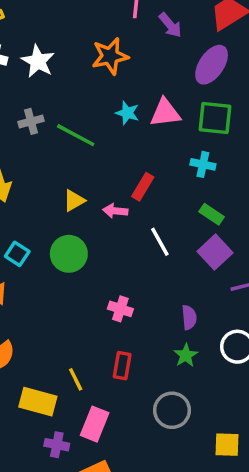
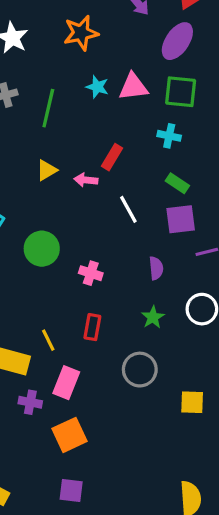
green line: (76, 135) -> (48, 108), turned 75
purple square: (215, 252) -> (181, 219), turned 36
green circle: (69, 254) -> (42, 249), moved
purple semicircle: (189, 317) -> (156, 268), moved

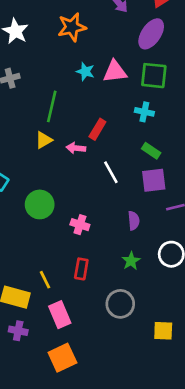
green line: (48, 108) -> (52, 106), moved
pink rectangle: (66, 383) -> (60, 315), turned -45
purple cross: (30, 402) -> (18, 331), moved

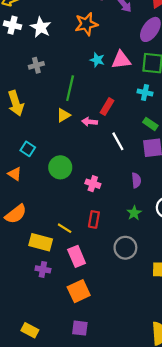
yellow line: (45, 280) -> (65, 228), turned -32

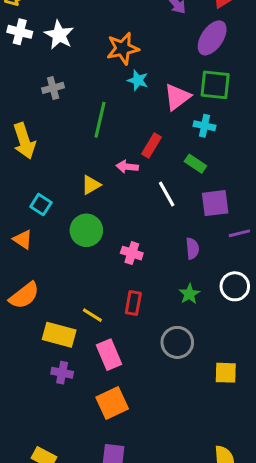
orange star: (86, 24) -> (123, 49), moved
pink triangle: (121, 60) -> (177, 97), moved, turned -30
yellow triangle: (64, 115) -> (91, 185), moved
green rectangle: (150, 124) -> (195, 164), moved

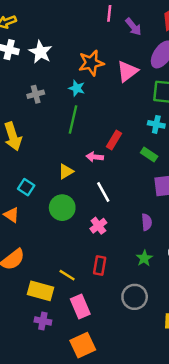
cyan star: (138, 80) -> (77, 88), moved
pink triangle: (177, 97) -> (127, 71), moved
white line: (167, 194) -> (103, 192), moved
pink cross: (132, 253) -> (98, 226), turned 35

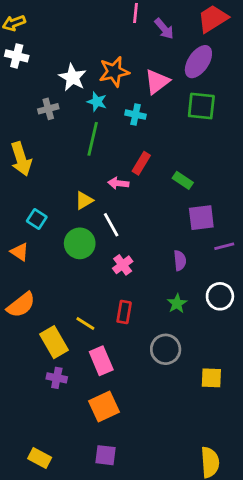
white star: (40, 52) -> (73, 77), moved
cyan cross: (156, 124) -> (136, 115), moved
white line: (103, 192) -> (111, 225), moved
yellow rectangle: (40, 291) -> (54, 342), turned 45

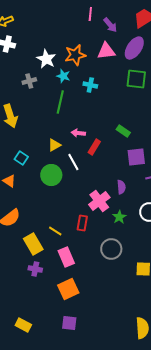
pink triangle: (157, 82) -> (106, 51), moved, turned 30
red rectangle: (141, 163) -> (94, 147), moved
pink cross: (123, 265) -> (99, 201), moved, size x1.5

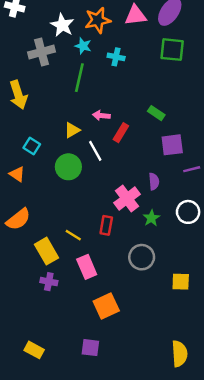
gray cross: (29, 81) -> (42, 52), size x1.5
orange square: (68, 289) -> (106, 306), moved

